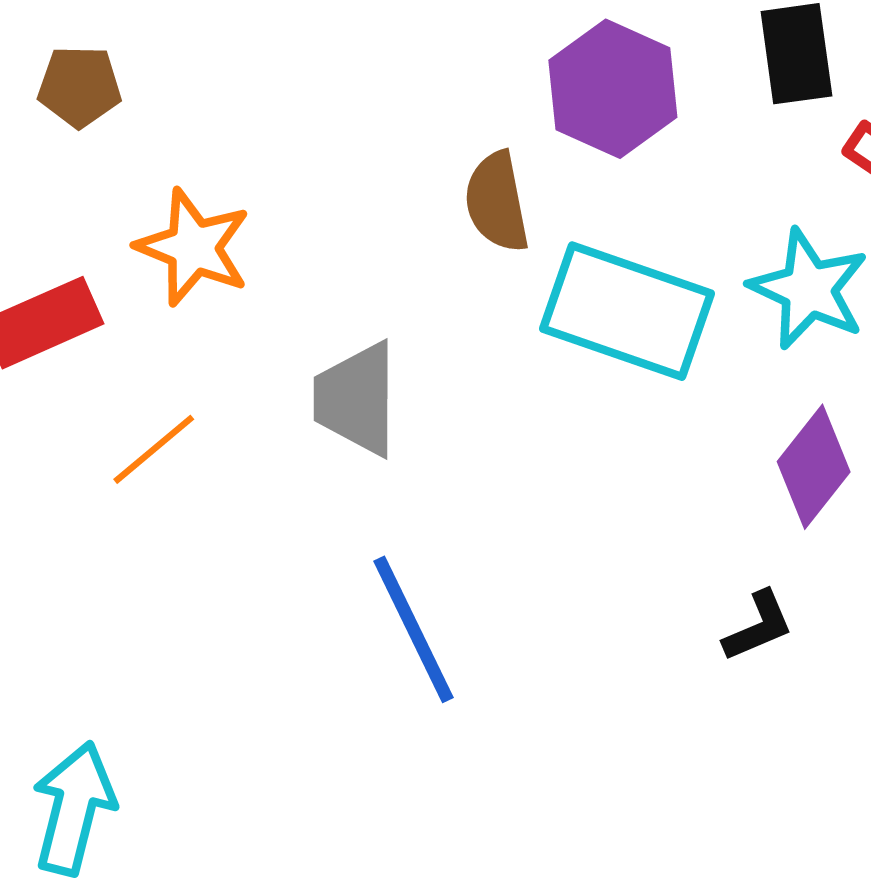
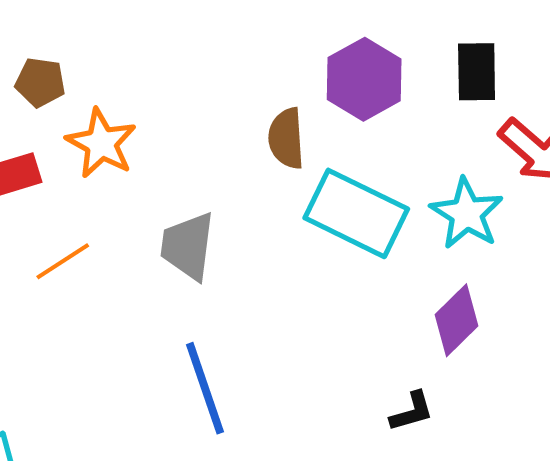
brown pentagon: (80, 86) -> (40, 82), moved

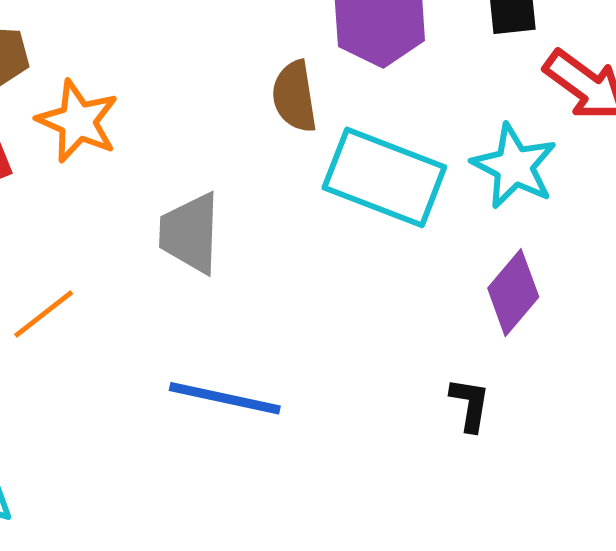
orange line: (63, 261) -> (44, 314), moved
blue line: (205, 388) -> (225, 398), turned -54
black L-shape: (412, 412) -> (470, 404), turned -60

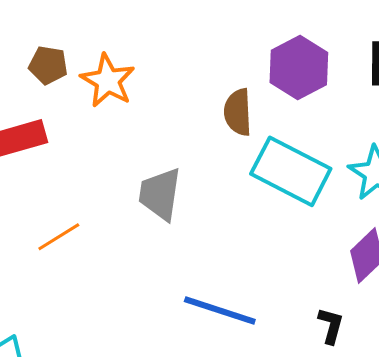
orange star: (78, 121) -> (108, 81), moved
blue line: (225, 398) -> (220, 311), moved

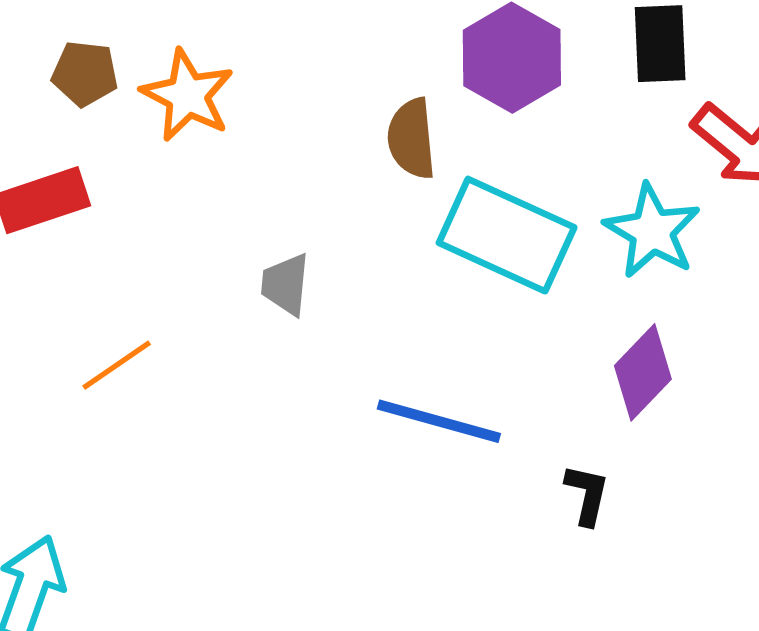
gray trapezoid: (160, 194) -> (285, 284), size x0.7
blue line: (220, 311) -> (439, 421), moved

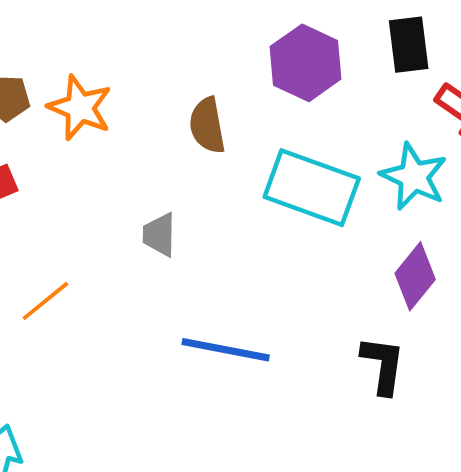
brown semicircle: (412, 139) -> (207, 125), moved
blue line: (439, 421) -> (226, 350), moved
black L-shape: (587, 494) -> (383, 365), size x1.4

